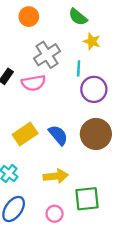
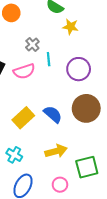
gray cross: (47, 55) -> (32, 45), size x0.6
cyan line: (79, 68) -> (49, 59), moved

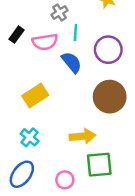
blue semicircle: (53, 114) -> (72, 62), moved
yellow arrow: (56, 151) -> (83, 136), moved
cyan cross: (14, 155) -> (30, 137), moved

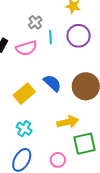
purple circle: (108, 50) -> (79, 36), moved
blue semicircle: (72, 62) -> (52, 83), moved

